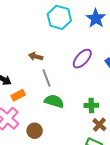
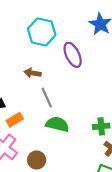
cyan hexagon: (59, 17) -> (42, 32), moved
purple ellipse: (82, 59) -> (73, 55), moved, turned -65

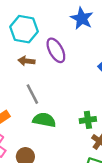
brown arrow: (33, 73) -> (26, 61), moved

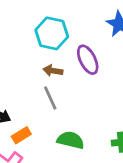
gray line: (32, 94) -> (50, 98), moved

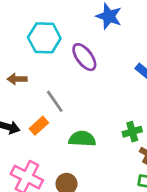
brown arrow: (53, 71) -> (17, 79), moved
orange rectangle: (21, 135) -> (39, 126), moved

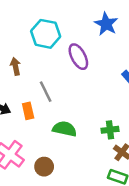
brown arrow: (17, 79) -> (15, 66), turned 70
orange rectangle: (39, 126) -> (28, 111), turned -70

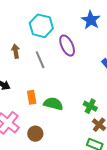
gray line: (46, 92) -> (40, 60), moved
orange rectangle: (28, 111) -> (32, 97), moved
green cross: (110, 130) -> (90, 106), turned 32

